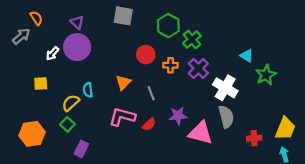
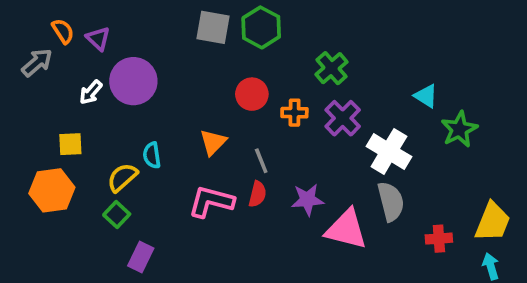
purple triangle: (77, 22) -> (98, 39), moved
green hexagon: (168, 26) -> (261, 27), moved
red semicircle: (149, 124) -> (257, 194), moved, turned -32
orange hexagon: (32, 134) -> (52, 190), moved

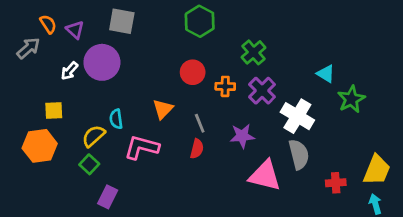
gray square: (213, 27) -> (122, 21), moved
purple star: (307, 200) -> (242, 136), moved
pink L-shape: (211, 202) -> (142, 147), moved

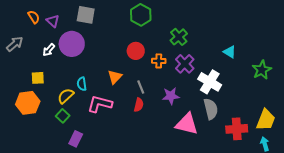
gray arrow: (28, 48) -> (15, 44), moved
green star: (351, 99) -> (262, 70), moved
red cross: (336, 183) -> (237, 129), size x1.5

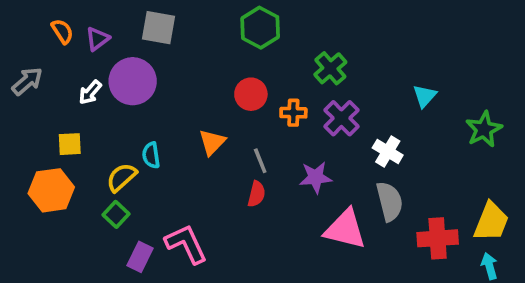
purple triangle: (53, 21) -> (97, 39), turned 40
cyan triangle: (230, 52) -> (425, 96), turned 40
white cross: (210, 82) -> (388, 151), size x0.7
pink L-shape: (100, 104) -> (186, 244), moved, turned 50

